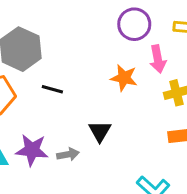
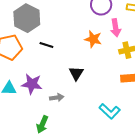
gray arrow: (68, 154) -> (57, 98), moved

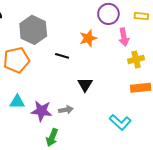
orange star: (93, 39) -> (88, 38), moved, turned -30
black line: (46, 45) -> (62, 56), moved
purple star: (32, 84) -> (41, 111), moved

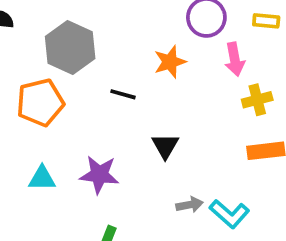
gray arrow: (66, 110) -> (190, 205), moved
purple star: (41, 111) -> (99, 175), moved

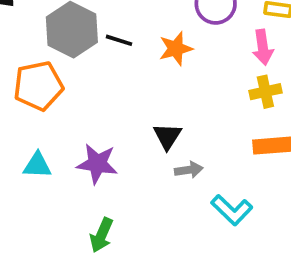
pink arrow: (235, 59) -> (263, 47), moved
black line: (123, 94) -> (119, 40), moved
gray arrow: (190, 205) -> (189, 170), moved

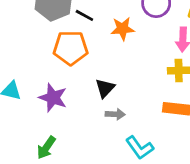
orange pentagon: (38, 86) -> (71, 48), moved

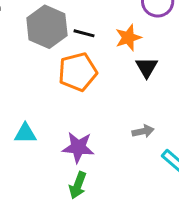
black triangle: (105, 88) -> (147, 67), moved
purple star: (53, 98) -> (78, 147), moved

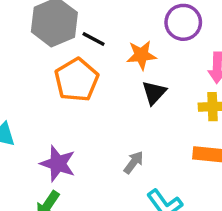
orange pentagon: (78, 72) -> (77, 80), turned -30
gray arrow: (143, 131) -> (134, 162), turned -55

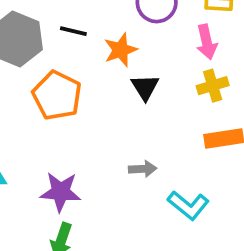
black line: (94, 39) -> (73, 31), moved
gray arrow: (134, 162) -> (143, 169), turned 65

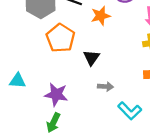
black triangle: (145, 87) -> (91, 58), moved

